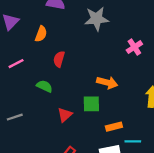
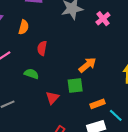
pink cross: (134, 47) -> (103, 19), moved
orange arrow: (107, 83) -> (87, 65), turned -48
cyan line: (133, 141) -> (116, 115), turned 48

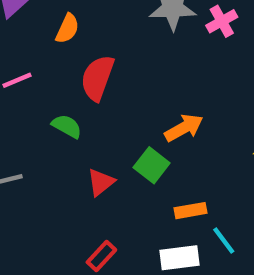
pink cross: (103, 19) -> (222, 21), moved
red semicircle: (42, 48) -> (97, 78), size x1.5
green square: (75, 85) -> (152, 165), turned 35

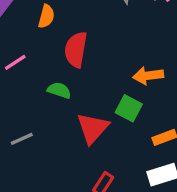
orange arrow: (184, 128) -> (148, 76), turned -148
red triangle: (101, 182) -> (93, 128), size x1.5

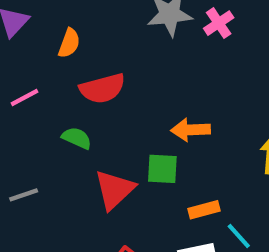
red semicircle: (76, 50) -> (102, 88), turned -120
green square: (129, 108) -> (162, 169), turned -30

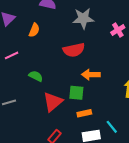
pink cross: (219, 23) -> (118, 30), moved
red semicircle: (102, 88) -> (74, 50), moved
orange rectangle: (204, 210) -> (84, 113), moved

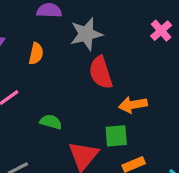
gray star: (83, 18) -> (86, 34), moved
red semicircle: (74, 50) -> (101, 72), turned 95

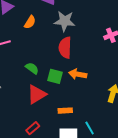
green semicircle: (51, 122) -> (32, 68), moved
green square: (116, 136) -> (55, 76), moved

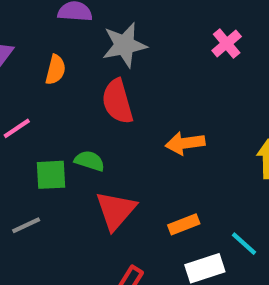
red semicircle: (65, 48) -> (117, 101), moved
green square: (55, 76) -> (51, 175), moved

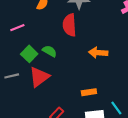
green square: (51, 175) -> (29, 54), turned 35
red triangle: (116, 210) -> (39, 77), moved

